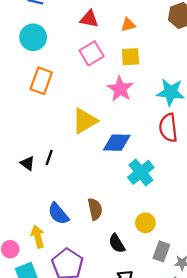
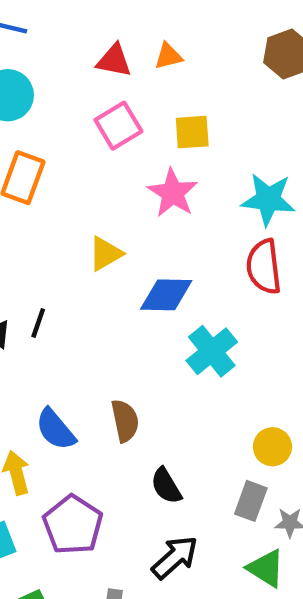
orange triangle: (128, 25) -> (168, 56), moved
yellow triangle: (85, 121) -> (105, 254), size x0.7
yellow circle: (145, 223) -> (272, 447), moved

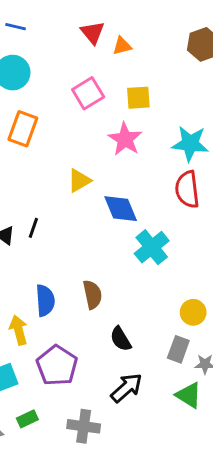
red triangle: (114, 61) -> (92, 33), moved, turned 40
blue diamond: (166, 295) -> (121, 209), turned 66
blue semicircle: (56, 429) -> (45, 300), turned -144

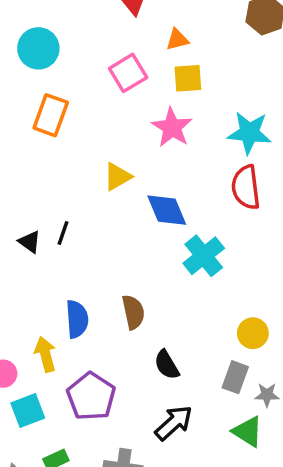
orange triangle: (122, 46) -> (177, 40), moved

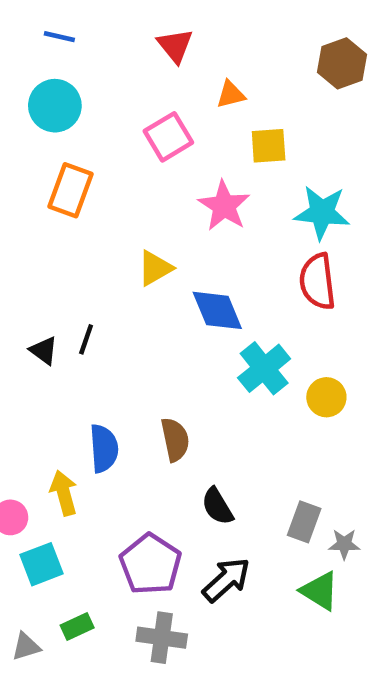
yellow square: (188, 78) -> (269, 146), moved
yellow circle: (253, 333) -> (326, 397), moved
purple pentagon: (91, 396) -> (151, 564), moved

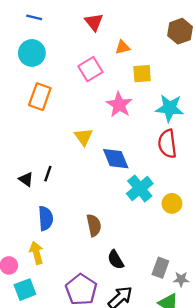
yellow triangle: (155, 268) -> (84, 137), turned -36
blue semicircle: (104, 448) -> (46, 218), moved

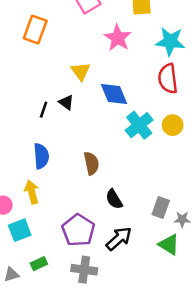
black triangle: (26, 179) -> (66, 102), moved
yellow circle: (172, 203) -> (173, 125), moved

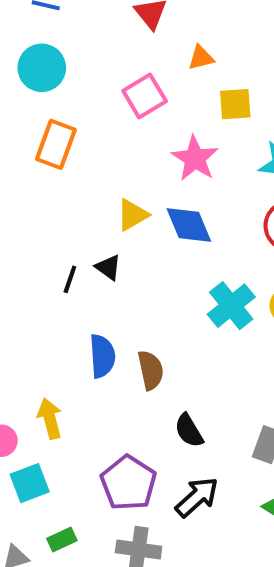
yellow triangle: (81, 71) -> (132, 215), turned 36
blue diamond: (114, 94) -> (189, 225), moved
blue semicircle: (41, 156) -> (102, 356), moved

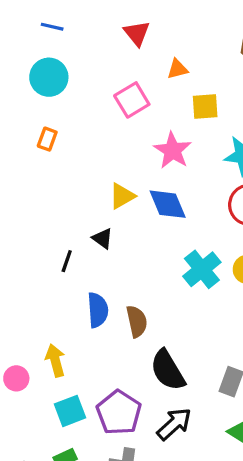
orange rectangle: (56, 144) -> (47, 139), moved, size x0.6
black line: (70, 279) -> (67, 261), moved
black semicircle: (189, 431) -> (168, 370), size x1.5
cyan square: (30, 483) -> (70, 411), moved

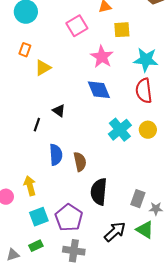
yellow triangle: (122, 196) -> (43, 68), moved
black semicircle: (168, 370) -> (99, 192), turned 36
black arrow: (174, 424) -> (115, 232), moved

